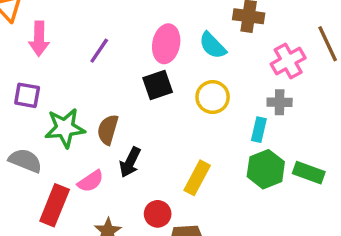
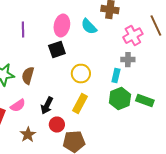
purple line: (99, 51) -> (23, 30), turned -35
yellow circle: (213, 97) -> (81, 74), moved
black arrow: (130, 162) -> (47, 106), moved

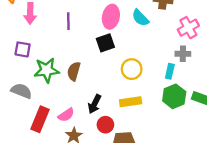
yellow rectangle: (80, 104) -> (131, 102), turned 54
pink semicircle: (18, 106) -> (66, 115), moved

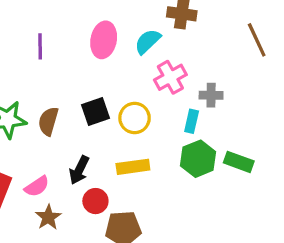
cyan semicircle: (140, 18) -> (148, 41), turned 90
pink cross: (188, 28) -> (170, 77), moved
black square: (105, 43) -> (95, 111), moved

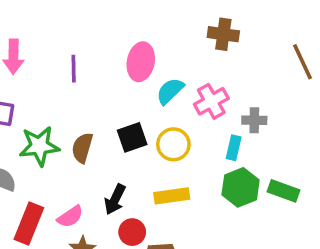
cyan semicircle: (148, 41) -> (170, 91), moved

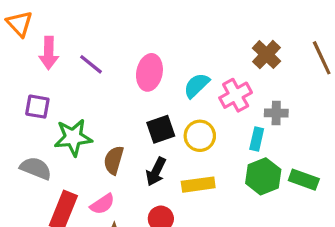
brown cross: (223, 34) -> (266, 55), moved, turned 36
pink ellipse: (141, 62) -> (149, 72), moved
purple line: (74, 69) -> (91, 64), moved, turned -50
brown semicircle: (82, 148) -> (114, 160), moved
black arrow: (115, 199) -> (156, 172), moved

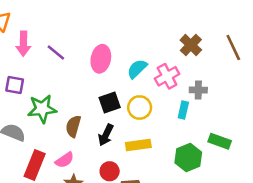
green hexagon: (263, 176) -> (188, 158), moved

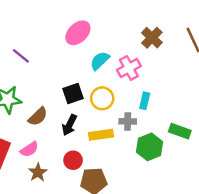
purple line: (56, 52) -> (21, 56), moved
pink ellipse: (101, 59) -> (78, 33), moved, turned 35
gray cross: (198, 90) -> (128, 121), moved
brown semicircle: (73, 126) -> (38, 117), turned -150

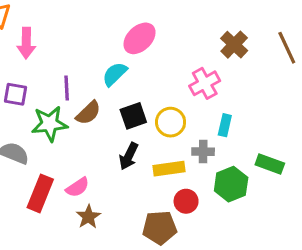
purple line: (21, 56) -> (67, 88), moved, turned 48
cyan semicircle: (100, 61) -> (115, 74), moved
brown semicircle: (38, 117) -> (88, 113), moved
red circle: (73, 160) -> (186, 201), moved

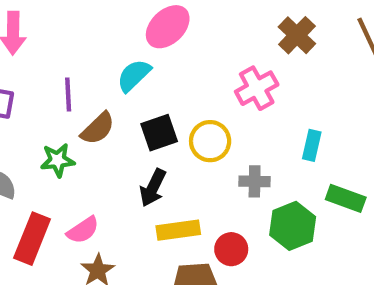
green star: (50, 124) -> (58, 160), moved, size x0.7
cyan rectangle: (225, 125) -> (312, 145), moved
yellow rectangle: (169, 169) -> (178, 230), moved

